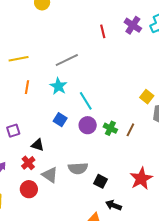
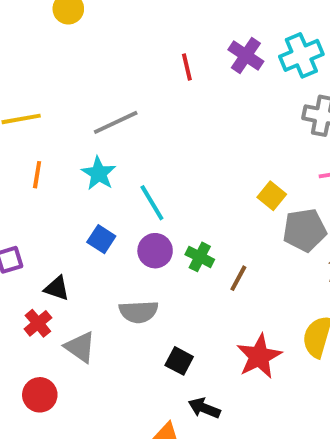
brown line: (130, 130) -> (238, 278), moved
gray semicircle: (78, 168) -> (139, 312), moved
red circle: (29, 189) -> (40, 395), moved

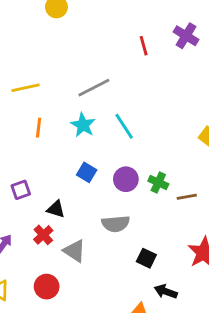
cyan line: (152, 203) -> (124, 126), moved
brown line: (238, 278) -> (187, 197), turned 54

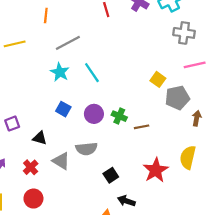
orange line: (39, 128) -> (46, 16), moved
red cross: (43, 235) -> (31, 167), moved
gray triangle: (74, 251) -> (61, 161), moved
black square: (146, 258) -> (111, 175), turned 32

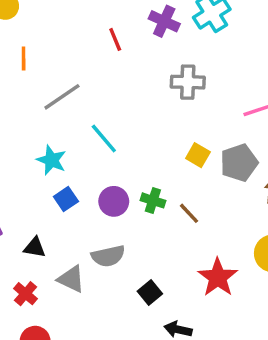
gray cross: (184, 33) -> (188, 82), moved
cyan star: (60, 72) -> (51, 160), moved
yellow square: (158, 79) -> (198, 155), moved
blue square: (63, 109) -> (66, 199), turned 32
brown line: (142, 127) -> (189, 213), turned 64

